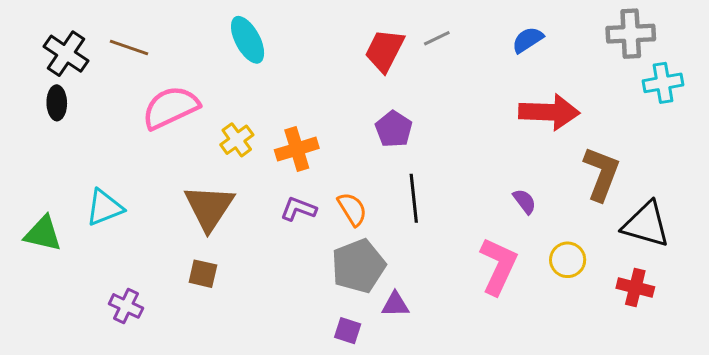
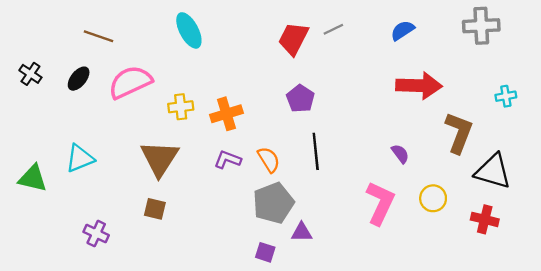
black cross: (66, 54) -> (30, 74), moved, size x0.7
cyan cross: (663, 83) -> (506, 96), moved, size x0.7
black ellipse: (57, 103) -> (79, 79), moved, turned 40
yellow cross: (237, 140) -> (181, 107), turned 30

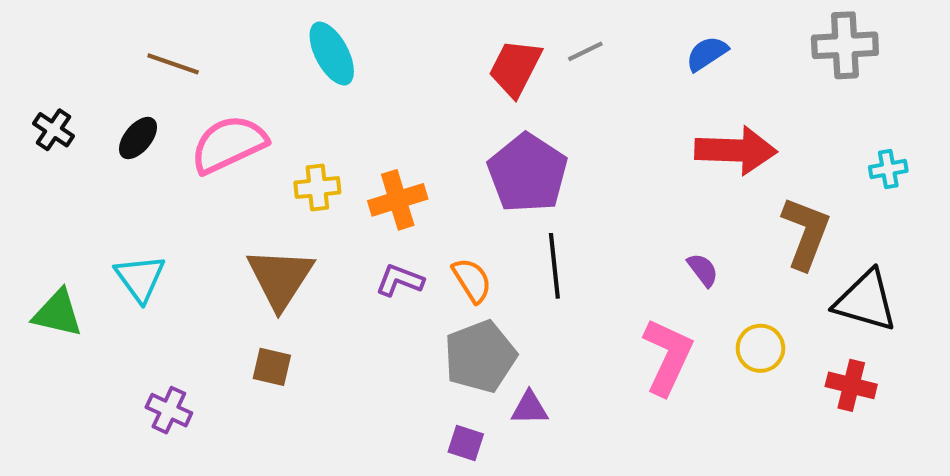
purple pentagon: (300, 99) -> (528, 173), size x1.6
cyan triangle: (80, 158) -> (140, 278), turned -44

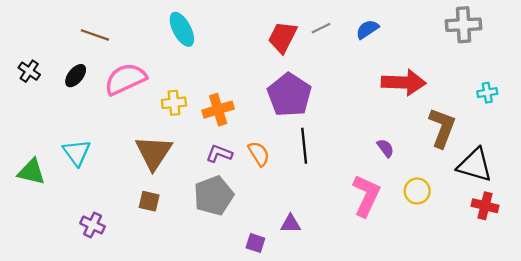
blue semicircle: (707, 54) -> (367, 29), moved
gray pentagon: (480, 357) -> (214, 196), moved
red cross: (851, 385) -> (485, 206), moved

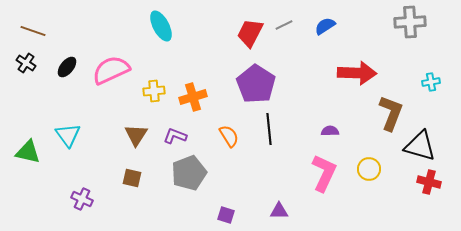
brown line: (95, 35) -> (33, 31), moved
purple semicircle: (385, 148) -> (330, 131), moved, turned -54
brown triangle: (154, 153) -> (136, 135), size x0.7
purple L-shape: (219, 154) -> (175, 136), moved
purple triangle: (290, 224) -> (279, 211), moved

